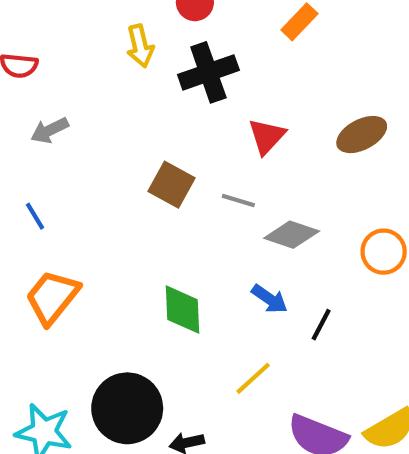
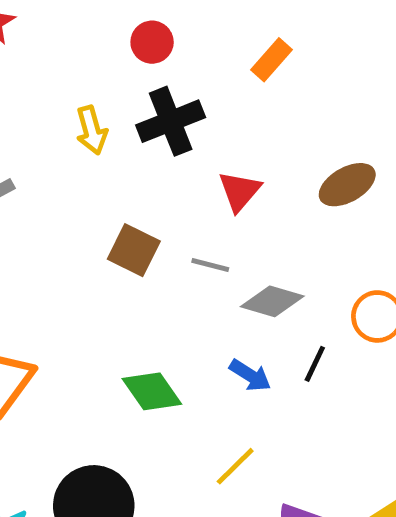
yellow arrow: (140, 46) -> (92, 130), moved
green diamond: (183, 310) -> (152, 391), turned -30
black line: (321, 325) -> (315, 364), moved

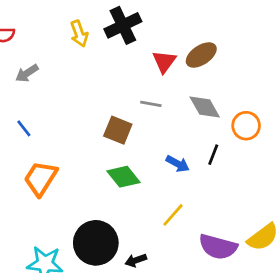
brown ellipse: (347, 185) -> (201, 55), moved
brown square: (134, 250) -> (118, 130), moved
gray diamond: (272, 301) -> (205, 107), moved, turned 48

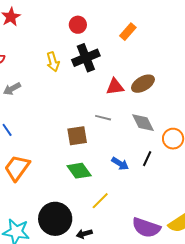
red triangle: (164, 61) -> (115, 87), turned 42
brown square: (118, 130) -> (77, 136), turned -35
yellow line: (173, 215) -> (100, 201), moved

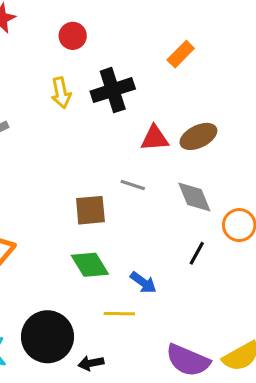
red circle: (78, 25) -> (73, 36), moved
blue arrow: (120, 164) -> (143, 282), moved
yellow line: (100, 201) -> (119, 314), turned 42

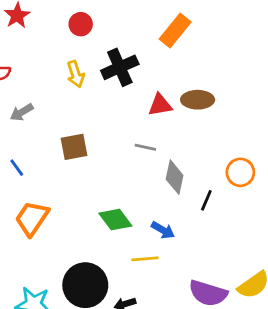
orange rectangle: (181, 54) -> (175, 30), size x1.4
brown ellipse: (198, 136) -> (198, 100), turned 32
gray diamond: (194, 197) -> (175, 177), moved, turned 40
brown square: (90, 210) -> (74, 147), moved

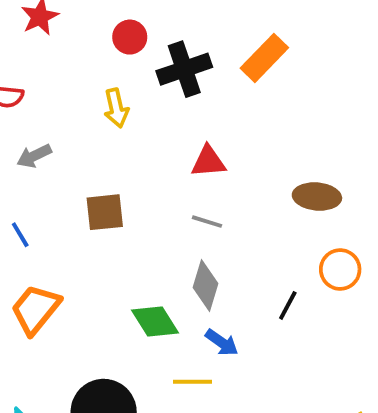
black cross: (120, 67) -> (184, 69), moved
brown ellipse: (198, 100) -> (317, 197), moved
red triangle: (160, 105) -> (208, 162), moved
gray diamond: (175, 177) -> (205, 285), moved

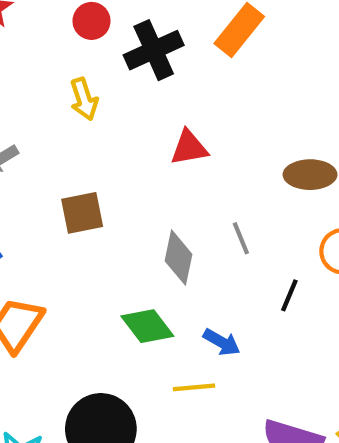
gray line: (207, 222) -> (241, 238), moved, turned 56
gray diamond: (205, 285) -> (178, 258), moved

